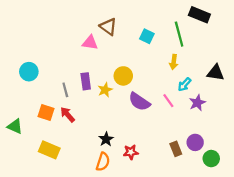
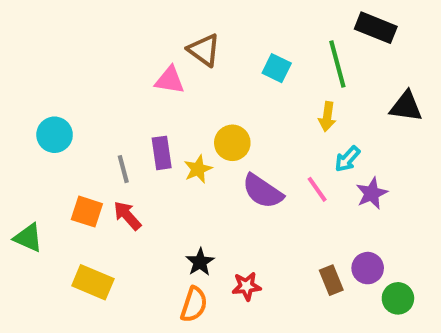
black triangle: (216, 73) -> (406, 106), moved

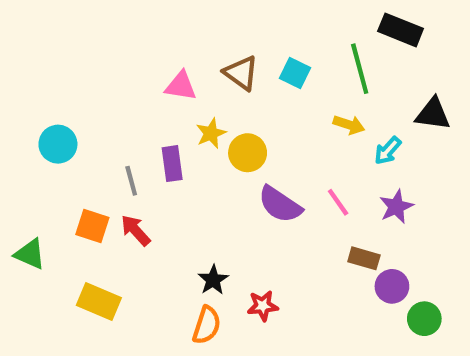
brown triangle: (204, 50) -> (241, 73), moved
yellow arrow: (327, 117) -> (349, 125), turned -80
cyan arrow: (347, 159) -> (388, 151), moved
yellow star: (198, 169) -> (211, 133), moved
brown rectangle: (331, 280) -> (364, 258), moved, turned -52

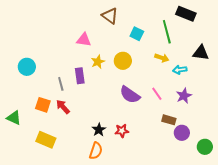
brown triangle: (241, 73) -> (110, 16), moved
cyan arrow: (388, 151) -> (180, 70), turned 40
yellow circle: (248, 153) -> (123, 61), moved
red star: (263, 306) -> (122, 131), moved
green circle: (424, 319) -> (205, 147), moved

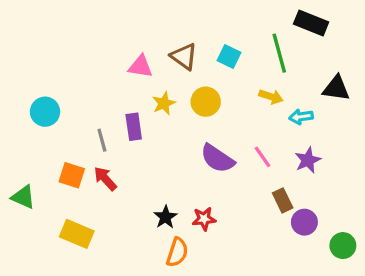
brown triangle: (110, 16) -> (184, 56), moved
brown rectangle: (169, 120) -> (283, 200), turned 48
orange semicircle: (96, 151) -> (177, 252), moved

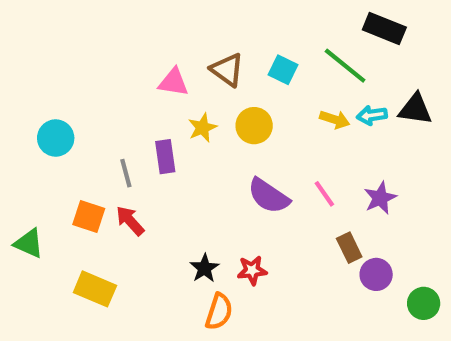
green line: (279, 53) -> (345, 66), turned -36
cyan arrow: (301, 117) -> (372, 115), moved

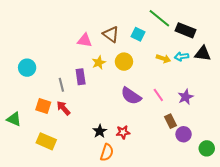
black rectangle: (384, 28) -> (186, 30), moved
green line: (345, 66) -> (159, 18), moved

